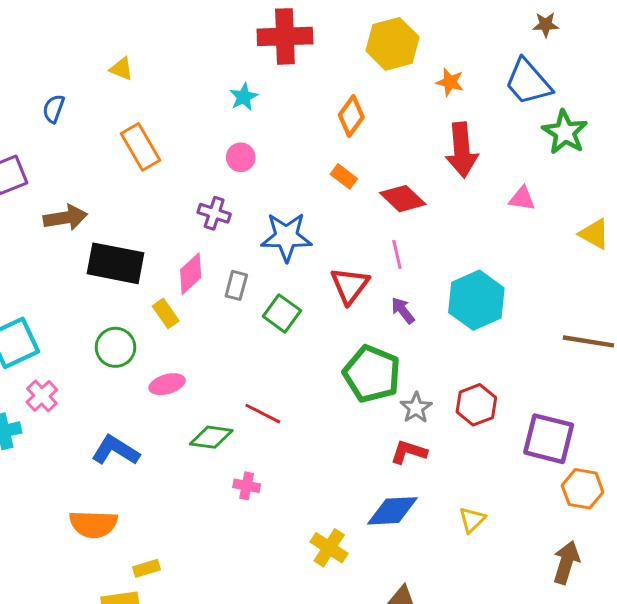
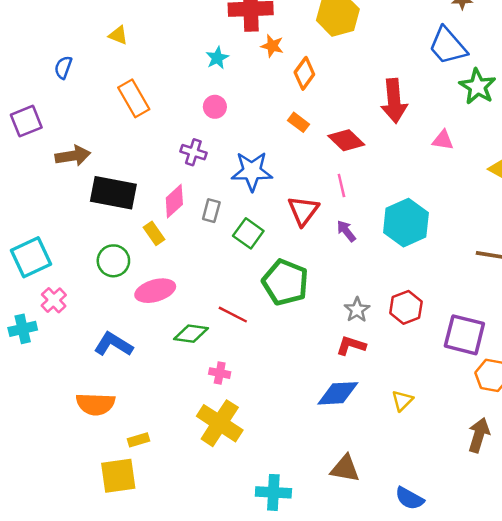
orange star: (450, 82) -> (272, 46), moved
green pentagon: (372, 374) -> (285, 282), moved
pink ellipse: (167, 384) -> (155, 291), size x1.4
yellow cross: (329, 548) -> (220, 423), moved, size x1.5

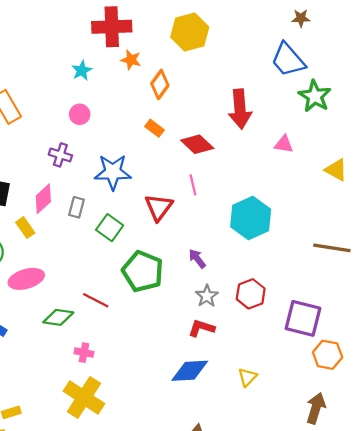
purple arrow: (346, 231) -> (197, 259), moved

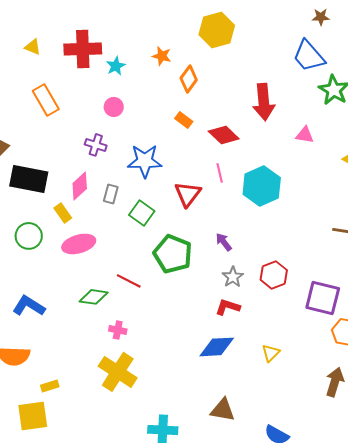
red cross: (112, 27) -> (83, 49), moved
cyan hexagon: (251, 218) -> (262, 186), moved
pink ellipse: (26, 279) -> (79, 244), moved

